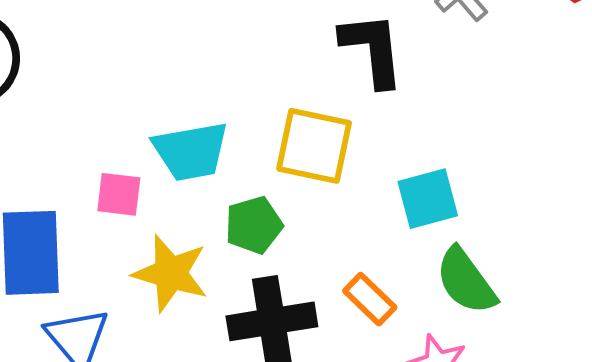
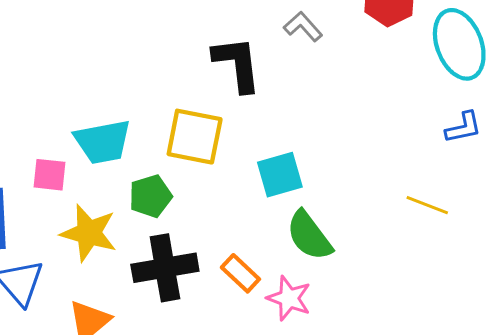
orange rectangle: (370, 299) -> (240, 273), moved

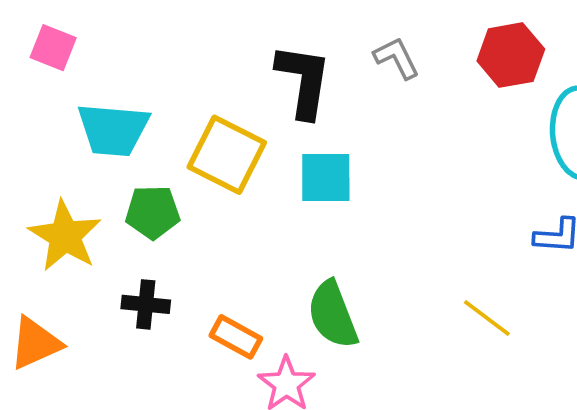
pink square: (49, 175) -> (53, 48), moved
cyan square: (280, 175) -> (326, 177), moved
black cross: (165, 268) -> (146, 304), size x0.6
orange rectangle: (240, 273) -> (236, 337), turned -30

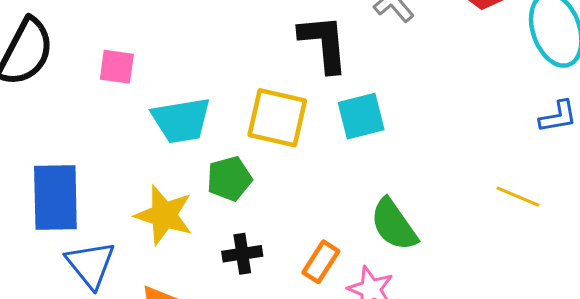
orange rectangle: (236, 337) -> (321, 262), turned -72

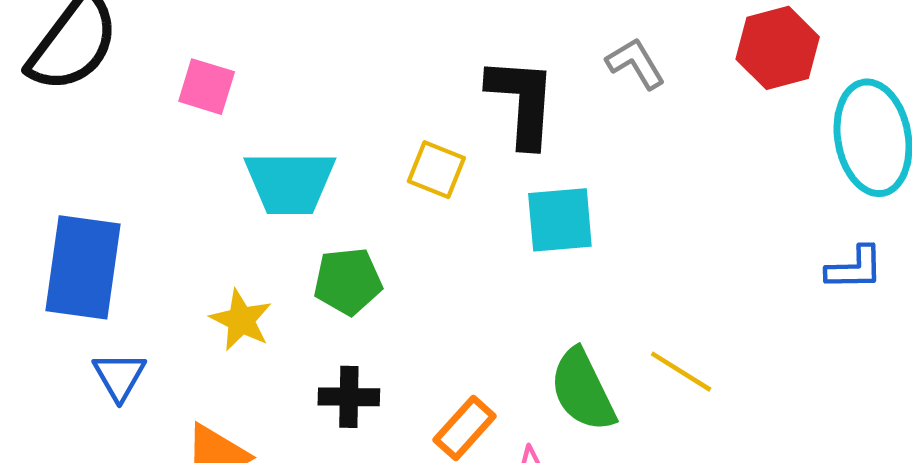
yellow square: (277, 118) -> (436, 170), moved, size x0.6
yellow line: (518, 197) -> (681, 372), moved
yellow star: (164, 215) -> (241, 320), size x0.7
blue triangle: (91, 264) -> (119, 376), size x0.7

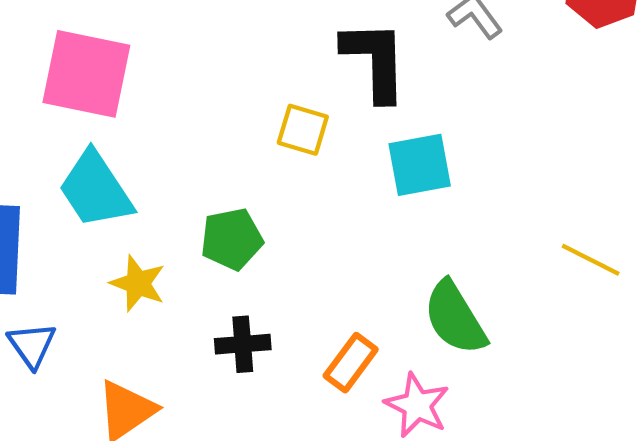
pink square: (207, 87) -> (86, 74), size x1.8
cyan trapezoid: (290, 183) -> (96, 190), moved, turned 62
yellow line: (681, 372) -> (591, 260), moved

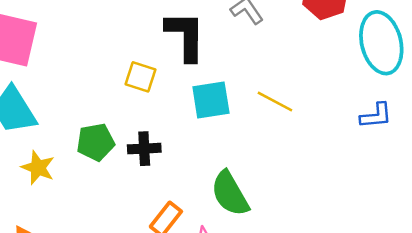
yellow line: (591, 260) -> (275, 101), moved
black cross: (243, 344) -> (144, 149), moved

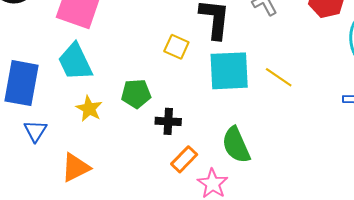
cyan square: (211, 100) -> (229, 71), size x1.4
black cross: (144, 149) -> (168, 121), moved

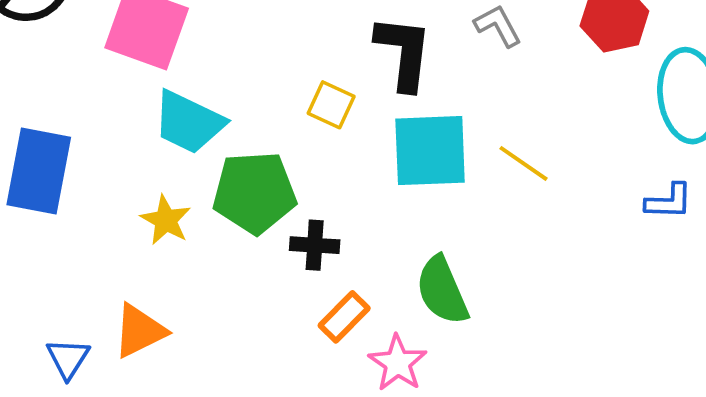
cyan trapezoid: (75, 62) -> (189, 122), moved, turned -39
green pentagon: (136, 94) -> (254, 193), size x1.5
blue triangle: (35, 131) -> (68, 358), moved

